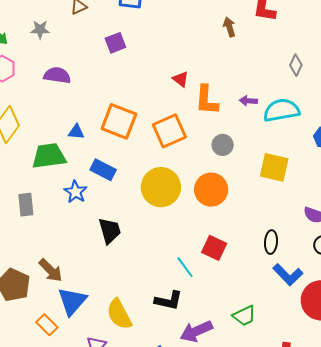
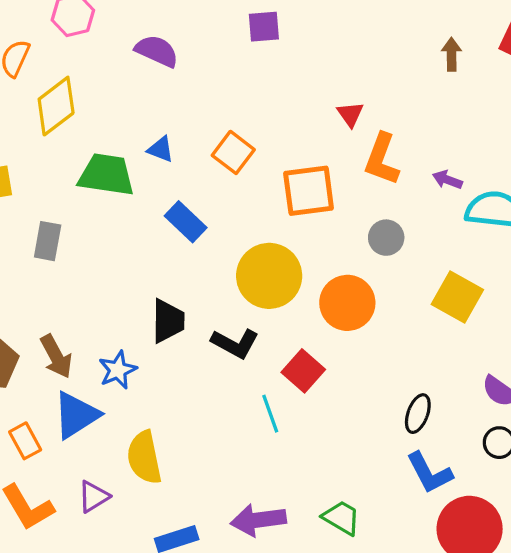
orange square: (119, 121) -> (233, 152), size x0.7
blue star: (75, 192) -> (118, 370), moved
red square: (214, 248) -> (303, 371), moved
black L-shape: (169, 301) -> (235, 343), moved
green trapezoid: (244, 316) -> (341, 518), turned -140

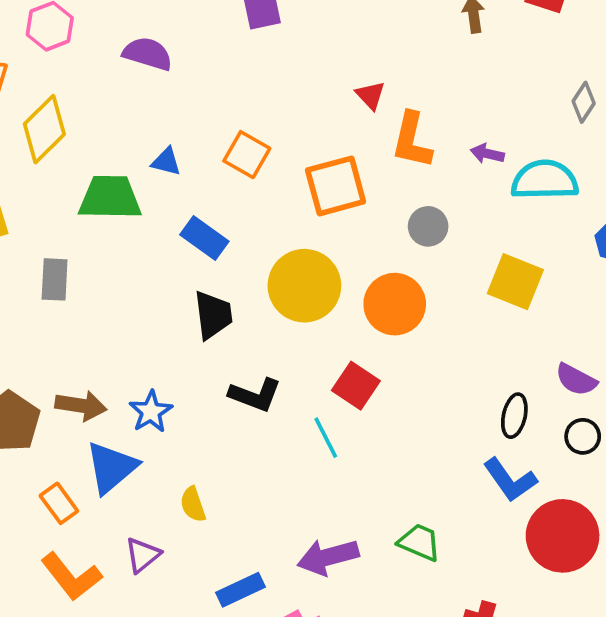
black trapezoid: (168, 321) -> (213, 315), moved
black L-shape: (235, 343) -> (255, 395), moved
brown arrow: (56, 356) -> (81, 406), turned -45
black ellipse: (418, 414) -> (514, 416), moved
yellow semicircle: (144, 457) -> (193, 504), size x0.6

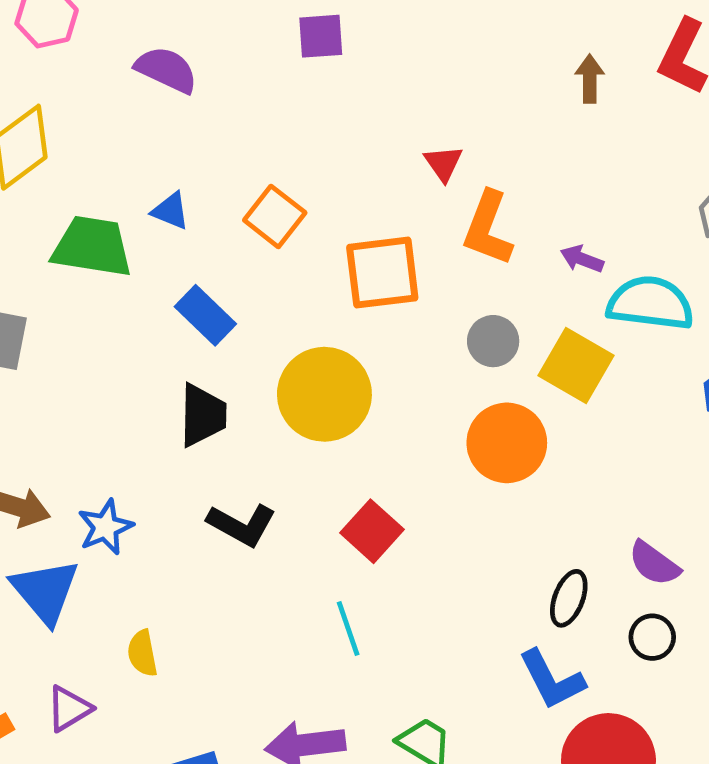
yellow square: (515, 282) -> (576, 366), moved
orange circle: (395, 304) -> (507, 443), moved
cyan line: (326, 438) -> (348, 628), moved
blue triangle: (111, 467) -> (45, 591), turned -38

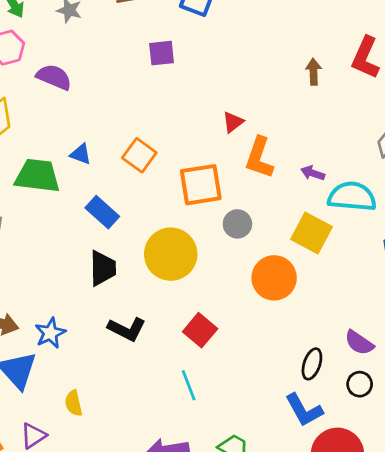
purple semicircle: (166, 70) -> (54, 77), moved
red triangle: (443, 163) -> (233, 122), turned 30
gray circle: (493, 341) -> (237, 224), moved

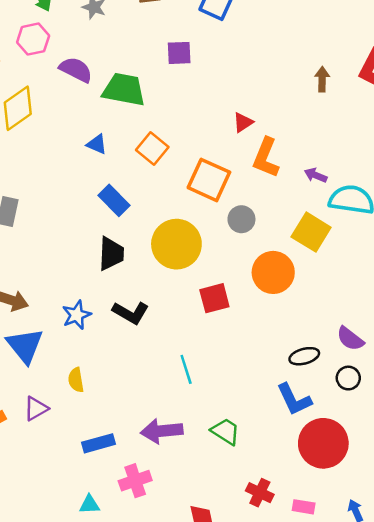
green trapezoid: (37, 176) -> (124, 90), moved
orange square: (201, 185) -> (209, 180), turned 30
red square: (200, 330) -> (214, 298), moved, turned 32
blue star: (50, 333) -> (77, 315), moved
black ellipse: (312, 364) -> (304, 356), turned 52

